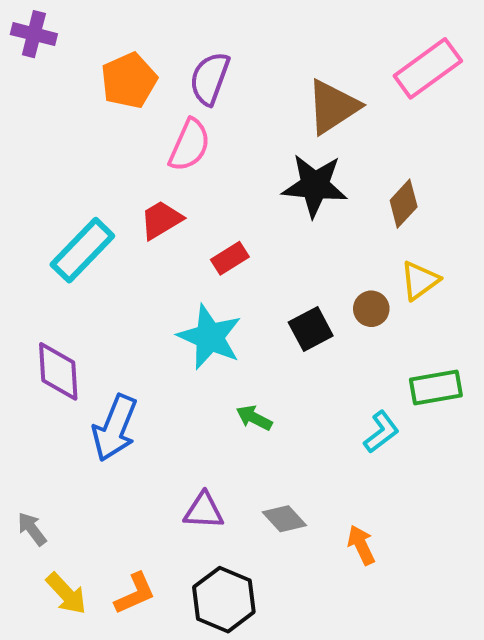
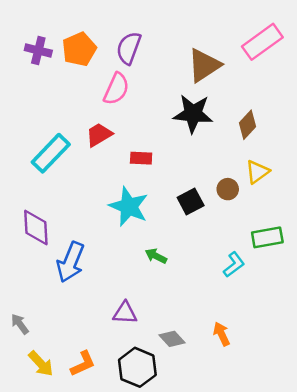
purple cross: (34, 34) -> (38, 50), moved
red rectangle: (230, 258) -> (141, 158), turned 35
gray diamond: (284, 519) -> (172, 339), moved

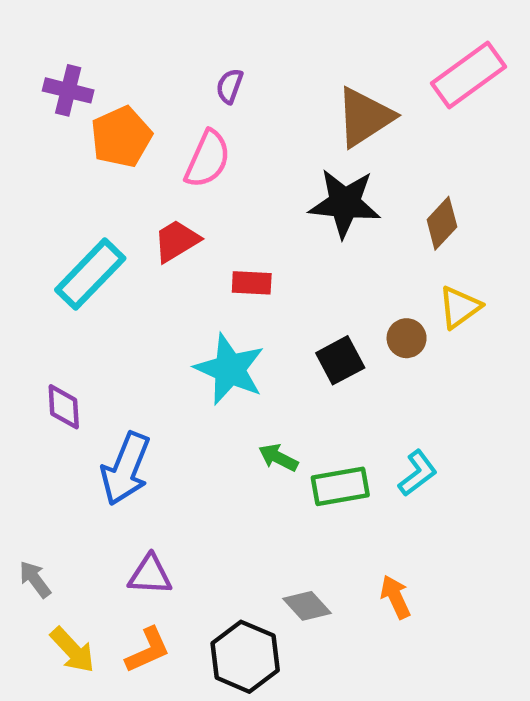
purple semicircle: (129, 48) -> (230, 86), size x0.6
orange pentagon: (79, 49) -> (121, 137), moved
purple diamond: (36, 227) -> (64, 407), size x0.7
green rectangle: (267, 237) -> (340, 486), moved
purple triangle: (125, 313) -> (150, 575), moved

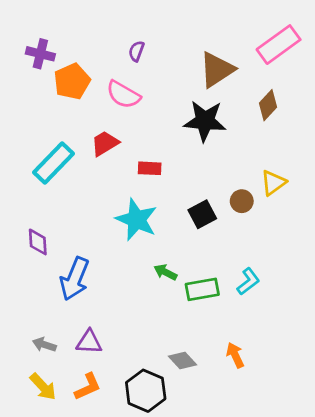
pink semicircle: (207, 159) -> (123, 95), turned 96
brown diamond: (442, 223) -> (268, 105), moved
gray arrow: (35, 579) -> (44, 345), moved, turned -35

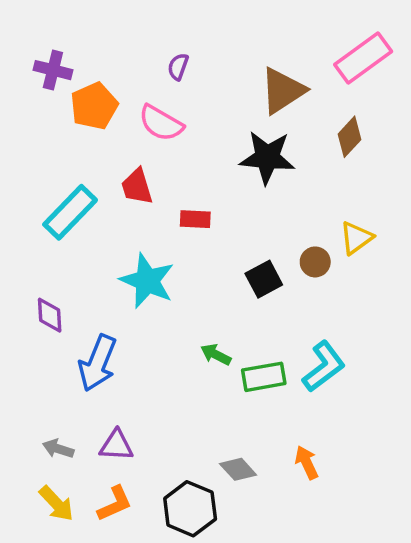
red trapezoid: (105, 143) -> (137, 187), turned -76
cyan star: (136, 220) -> (147, 281), moved
cyan L-shape: (248, 281) -> (324, 366), size x1.4

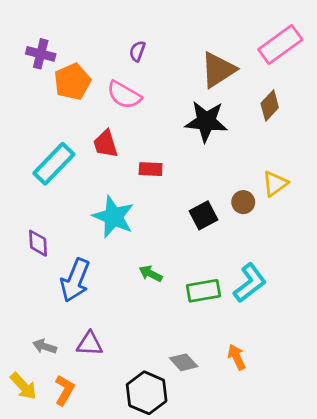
green arrow: (216, 354) -> (151, 274), moved
yellow arrow: (56, 504) -> (23, 386), moved
orange L-shape: (115, 504) -> (65, 390), moved, turned -36

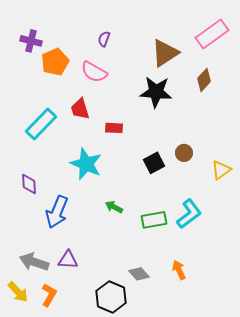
yellow triangle: (275, 184) -> (221, 170), moved
gray arrow: (45, 346) -> (34, 262), size x1.6

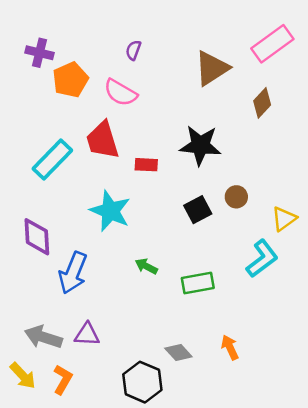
black star: (156, 92) -> (200, 145), moved
red trapezoid: (80, 109) -> (103, 140), size x1.4
purple diamond: (29, 184) -> (37, 237), size x1.4
cyan L-shape: (189, 214) -> (262, 259), moved

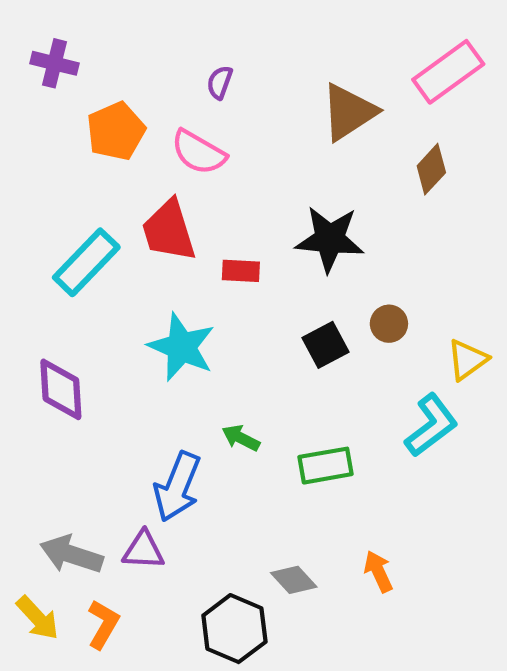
purple cross: (40, 53) -> (55, 63), moved
blue arrow: (73, 273) -> (177, 487), moved

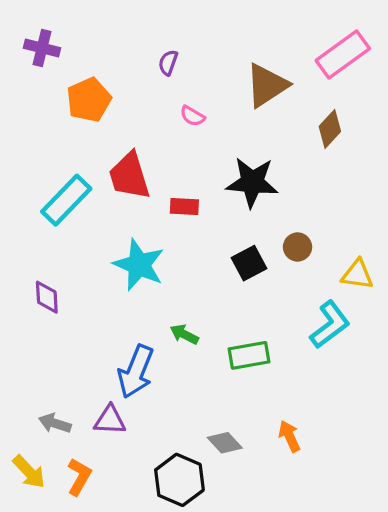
pink semicircle: (198, 152) -> (192, 116), moved, size x0.6
yellow triangle: (467, 360) -> (357, 274), turned 44
purple diamond: (61, 389) -> (47, 297), size x0.7
gray arrow: (71, 554) -> (55, 423), size x0.7

